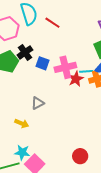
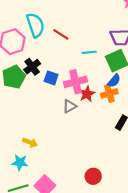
cyan line: (86, 71) -> (89, 52), moved
gray triangle: (38, 103) -> (69, 106), moved
cyan star: (22, 152) -> (20, 162), moved

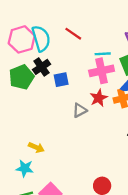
cyan semicircle: (35, 25) -> (41, 38), moved
blue square: (51, 78) -> (61, 80), turned -32
pink cross: (76, 82) -> (102, 71), moved

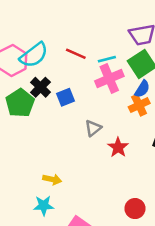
red line: (73, 34) -> (76, 54), moved
cyan semicircle: (41, 38) -> (34, 55), turned 80
red star: (99, 98) -> (118, 147), moved

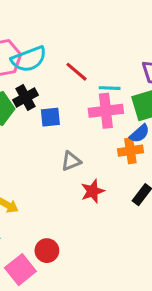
red circle: (135, 209) -> (47, 251), moved

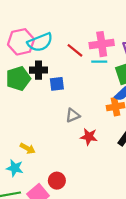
black cross: (26, 97) -> (38, 70), turned 30
pink cross: (106, 111) -> (102, 44), moved
red star: (93, 191) -> (89, 137), turned 30

